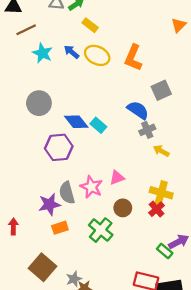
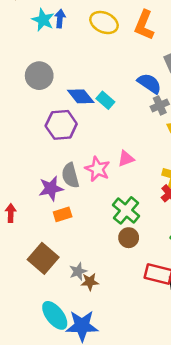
blue arrow: (72, 52) -> (60, 19), moved, turned 56
brown circle: (123, 208) -> (129, 238), moved
green cross: (101, 230) -> (126, 210), moved

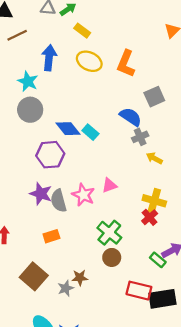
blue arrow: (60, 19) -> (49, 58), size x1.5
cyan star: (43, 20) -> (28, 81), moved
purple star: (51, 188) -> (41, 194), moved, turned 30
brown star: (90, 282) -> (80, 278), moved

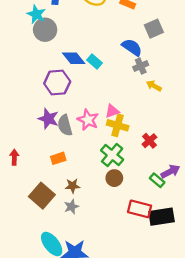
gray circle: (30, 110) -> (45, 30), moved
yellow cross: (154, 201) -> (118, 125), moved
brown star: (80, 278) -> (73, 186), moved

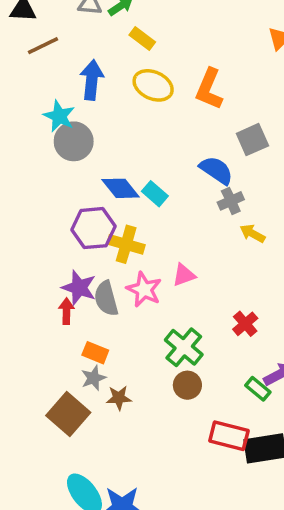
yellow cross: (118, 125) -> (126, 244), moved
red arrow: (14, 157) -> (66, 311), moved
orange rectangle: (58, 158) -> (95, 353), turned 40
gray star: (71, 207) -> (94, 378), moved

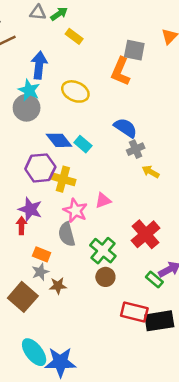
yellow ellipse: (153, 85) -> (75, 91), moved
cyan star: (59, 116) -> (29, 90), moved
gray square: (252, 140) -> (134, 50), moved, turned 35
gray semicircle: (106, 298) -> (67, 234), moved
red cross: (245, 324) -> (146, 234), size x1.6

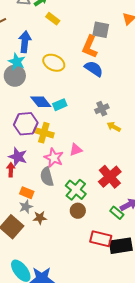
blue semicircle: (126, 128) -> (94, 69), moved
cyan rectangle: (83, 144) -> (60, 105), turned -64

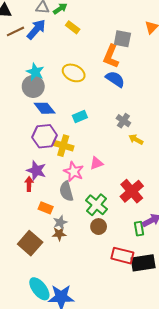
blue arrow: (25, 42) -> (36, 29), moved, turned 35
blue diamond: (41, 102) -> (45, 108), moved
gray cross: (102, 109) -> (123, 121), turned -32
gray star: (26, 207) -> (60, 222), moved
green rectangle: (117, 213) -> (139, 229), turned 40

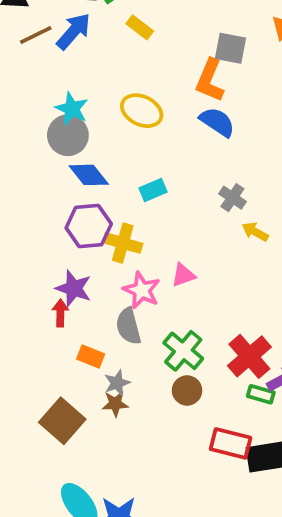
red cross: (132, 191) -> (249, 356), moved
green rectangle: (139, 229) -> (261, 394), turned -64

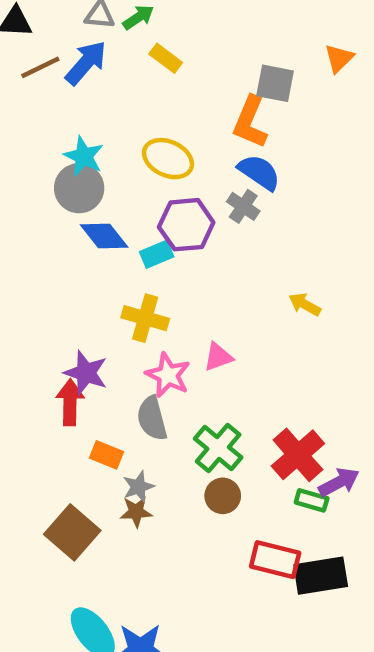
cyan rectangle: (153, 190) -> (157, 254), moved
gray cross: (232, 198) -> (243, 206), moved
purple hexagon: (89, 226) -> (186, 225), moved
red arrow: (60, 313) -> (70, 402), size x1.4

